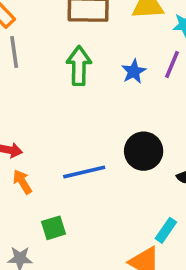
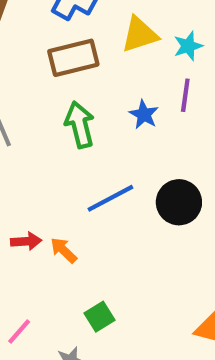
blue line: (84, 172) -> (110, 198), moved
orange arrow: (22, 182) -> (64, 250), moved

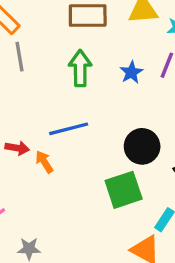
blue line: (110, 198) -> (69, 129), moved
green square: (100, 317) -> (124, 190), moved, size x1.6

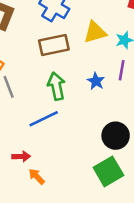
blue line: (69, 129) -> (44, 119), moved
orange arrow: (44, 162) -> (37, 177), moved

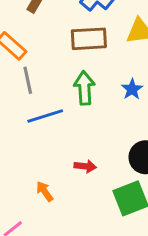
blue line: (44, 119) -> (45, 116), moved
red arrow: (21, 156) -> (85, 166), moved

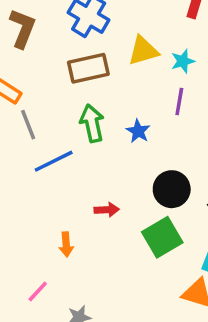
blue star: (132, 89) -> (138, 131), moved
orange arrow: (45, 191) -> (66, 244), turned -140

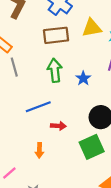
blue line: (54, 161) -> (38, 107), moved
orange arrow: (66, 244) -> (39, 150), moved

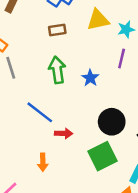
brown rectangle: (56, 35) -> (57, 30), size x0.6
blue line: (38, 107) -> (40, 112), turned 60

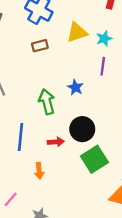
green arrow: (57, 70) -> (47, 102), moved
blue line: (40, 112) -> (20, 137), moved, turned 64
black circle: (112, 122) -> (82, 129), moved

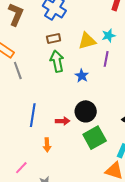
yellow triangle: (77, 32) -> (87, 41), moved
green arrow: (47, 102) -> (57, 61), moved

